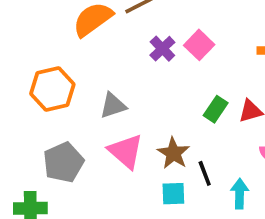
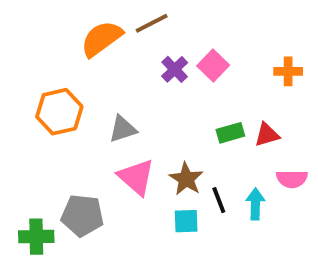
green rectangle: (216, 109) -> (230, 133), turned 40
gray pentagon: (63, 162) -> (82, 215), moved, turned 30
cyan arrow: (240, 194) -> (255, 204), moved

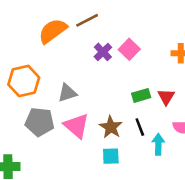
red triangle: (267, 135) -> (166, 97), turned -42
black line: (219, 200) -> (140, 127), moved
gray pentagon: (82, 215) -> (40, 122), moved

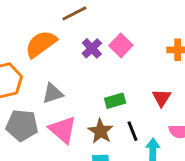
orange semicircle: (53, 31) -> (41, 44), moved
green rectangle: (141, 95) -> (115, 101), moved

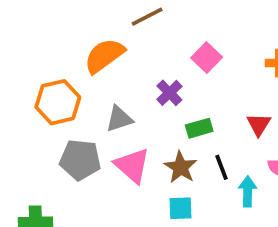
purple cross: (92, 48) -> (169, 93), moved

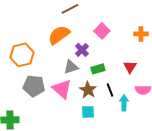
orange semicircle: (104, 56) -> (59, 35), moved
gray triangle: (119, 119) -> (71, 67), moved

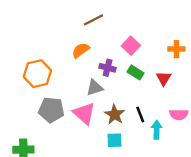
orange semicircle: (59, 35) -> (81, 50), size x0.7
purple cross: (82, 50) -> (108, 68), turned -32
red triangle: (130, 67) -> (164, 78), moved
green rectangle: (98, 69) -> (136, 72), moved, turned 48

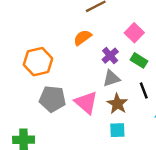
purple cross: (108, 68) -> (110, 56), turned 35
gray triangle: (95, 88) -> (111, 78), moved
black line: (140, 115) -> (144, 90), moved

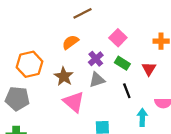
gray pentagon: (52, 99) -> (17, 99), moved
brown star: (117, 104) -> (64, 76), moved

